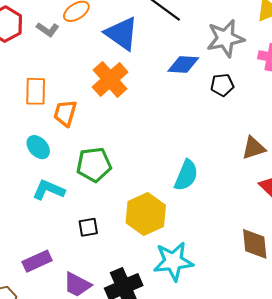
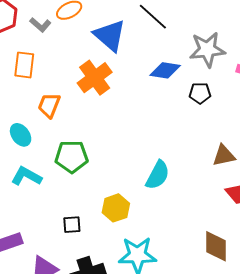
orange rectangle: (36, 91) -> (24, 65), moved
yellow hexagon: (146, 214) -> (116, 208), size x0.7
black square: (88, 227) -> (72, 225), moved

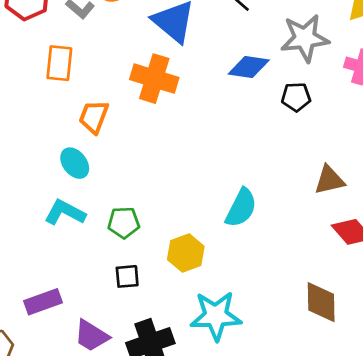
orange cross: (95, 78) -> (154, 79), turned -36
cyan ellipse: (21, 135) -> (75, 163), moved
green pentagon: (71, 157) -> (124, 223), moved, size x0.7

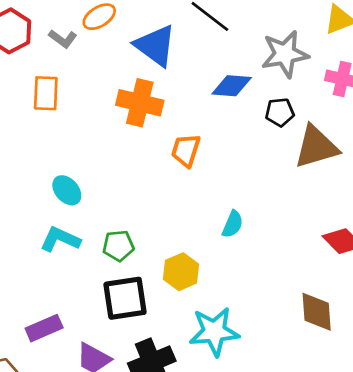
orange trapezoid: (94, 117) -> (186, 150), moved
brown triangle: (329, 180) -> (316, 147), moved, size x1.5
cyan semicircle: (241, 208) -> (233, 224), size x0.7
black square: (127, 276) -> (125, 298), size x1.8

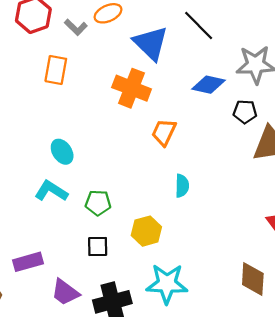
cyan semicircle: (233, 224) -> (182, 186), moved, turned -30
black square: (125, 298) -> (98, 247), size x0.6

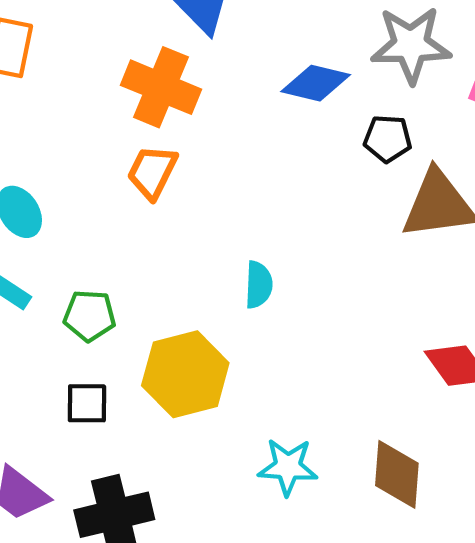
orange trapezoid: (164, 132) -> (152, 172), moved
yellow hexagon: (146, 231) -> (185, 374), size x1.4
cyan star: (167, 284) -> (288, 467), moved, size x0.7

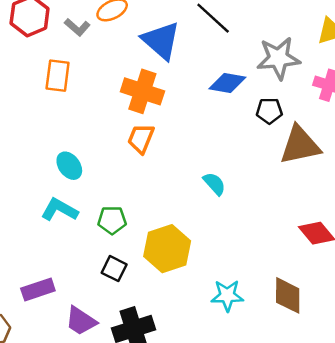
cyan semicircle: (259, 285) -> (214, 184), moved, turned -40
black square: (87, 403) -> (114, 269), turned 30

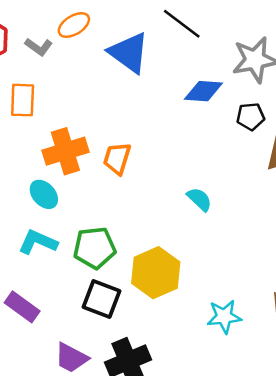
orange cross: (142, 91) -> (65, 151), moved, turned -30
green pentagon: (112, 220) -> (95, 248), size x1.4
black square: (114, 269) -> (101, 299), size x1.4
purple rectangle: (38, 289) -> (22, 307), moved, turned 60

